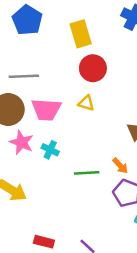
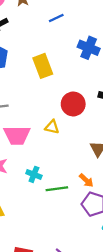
red circle: (93, 68) -> (73, 104), moved
cyan cross: (50, 150) -> (34, 174), moved

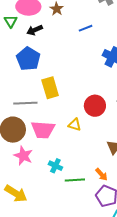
yellow rectangle: (43, 66) -> (50, 88), moved

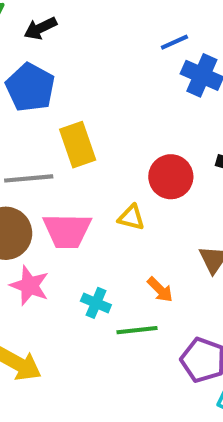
blue line: (86, 28) -> (174, 42), moved
orange arrow: (101, 174) -> (160, 290), moved

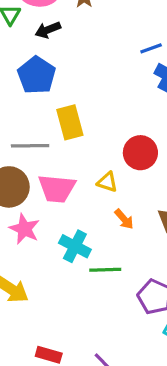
orange arrow: (160, 290) -> (124, 219), moved
cyan cross: (96, 303) -> (75, 246), size x1.4

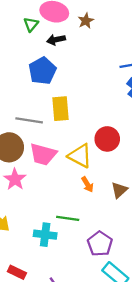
yellow triangle: (107, 182) -> (80, 156), size x1.6
cyan cross: (75, 246) -> (45, 235), moved, turned -30

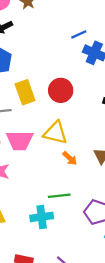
red circle: (107, 139) -> (61, 90), moved

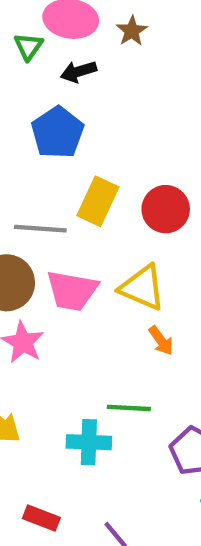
yellow rectangle: (25, 92) -> (98, 201), turned 35

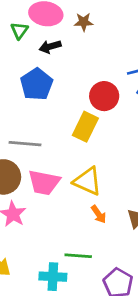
brown star: (132, 31) -> (84, 22), turned 30
yellow rectangle: (98, 201) -> (85, 127), moved
red circle: (166, 209) -> (104, 96), moved

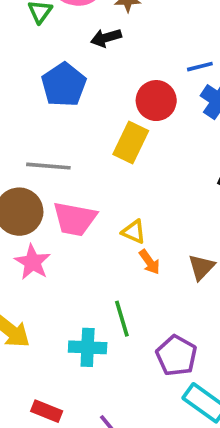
black arrow: (50, 47) -> (106, 38), moved
yellow triangle: (88, 181) -> (134, 232), moved, size x0.6
green line: (78, 256) -> (122, 319), turned 70

